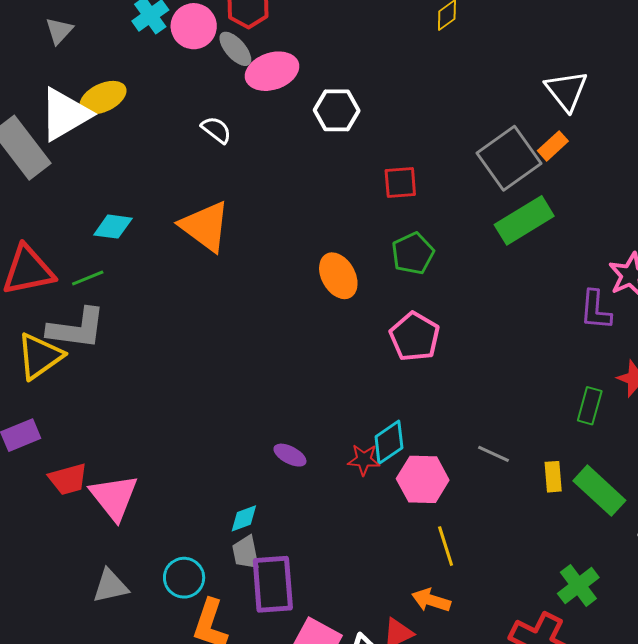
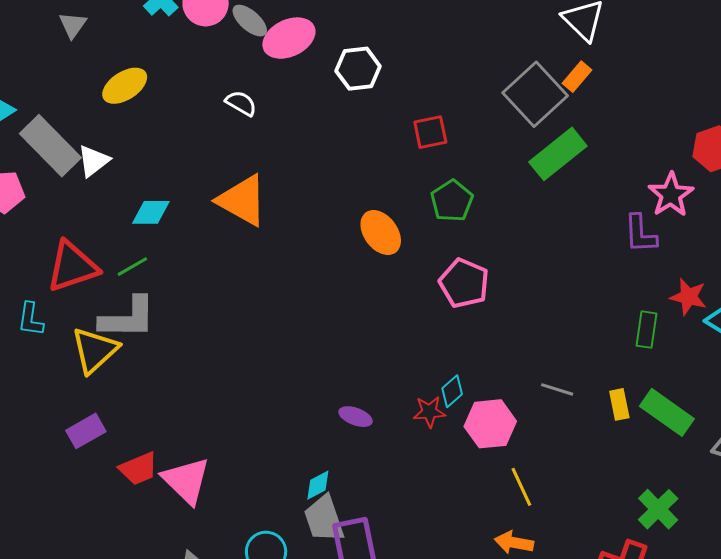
white triangle: (65, 114) -> (93, 161), moved, size x0.6
cyan diamond: (389, 442) -> (452, 391), size x0.7
gray trapezoid: (246, 552) -> (324, 519), size x1.4

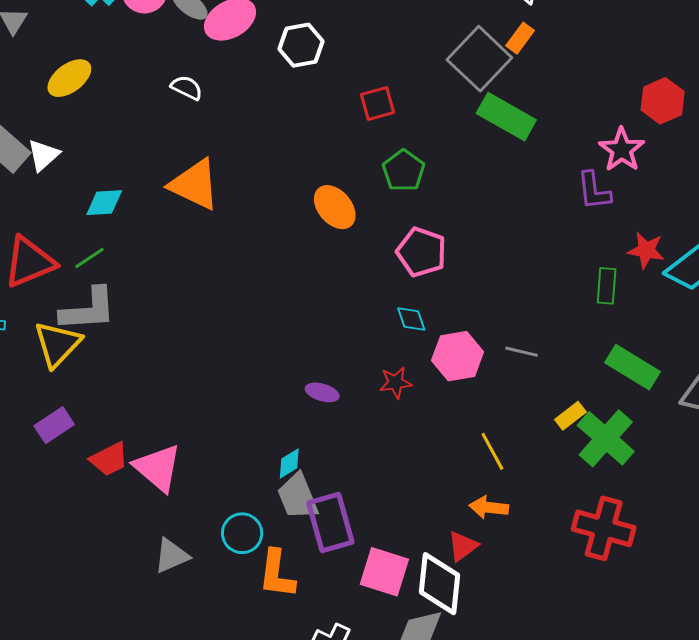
green rectangle: (558, 154) -> (506, 117), turned 72
cyan diamond: (452, 391) -> (411, 319), moved, turned -64
yellow rectangle: (619, 404) -> (570, 416), moved, turned 68
pink hexagon: (490, 424) -> (458, 356), moved
green cross: (658, 509) -> (606, 438), moved, size x1.4

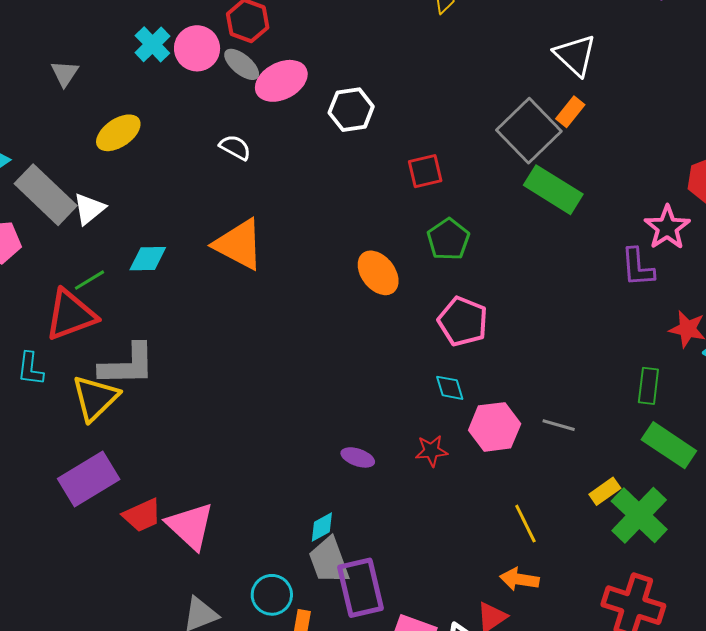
green line: (89, 258) -> (90, 280), moved
green rectangle: (607, 286) -> (648, 386), moved
purple rectangle: (54, 425) -> (89, 479), size x1.5

